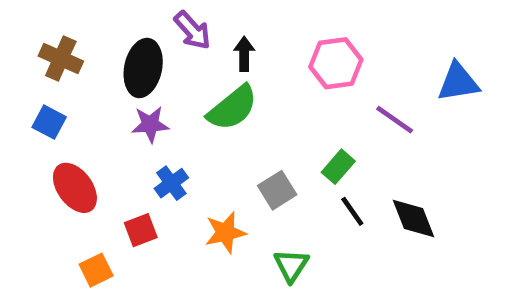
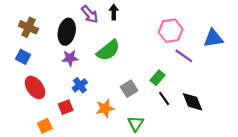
black arrow: (244, 54) -> (114, 12), moved
pink hexagon: (336, 63) -> (171, 31), moved

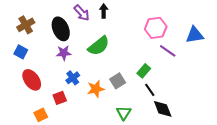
brown cross: (28, 27) -> (26, 25), turned 36
black ellipse: (67, 32) -> (61, 29), turned -35
black diamond: (193, 102) -> (163, 109), moved
orange star: (105, 108) -> (96, 89), moved

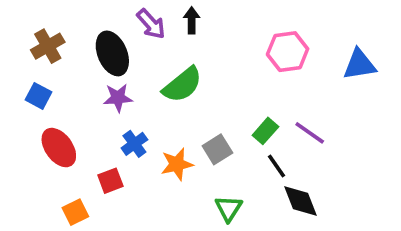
purple line: (168, 51) -> (310, 133), moved

